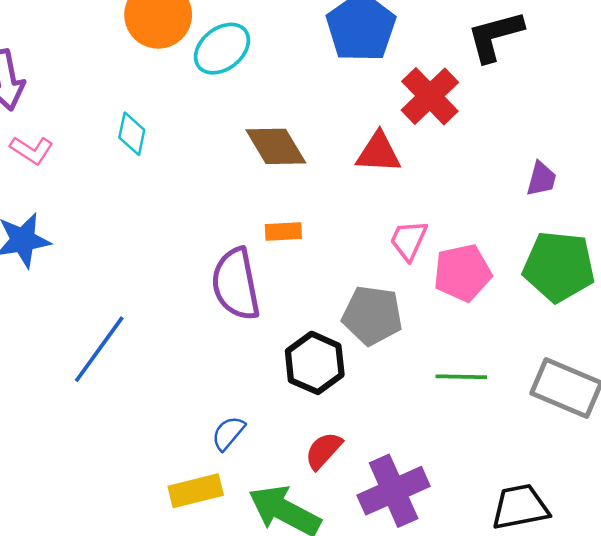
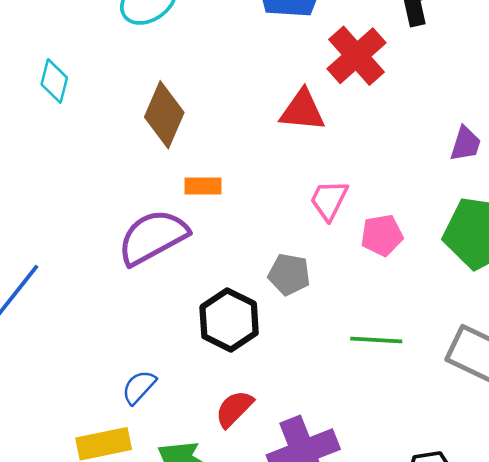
brown diamond: (276, 146) -> (164, 115), moved, turned 52
pink pentagon: (462, 273) -> (382, 235), size x0.7
purple semicircle: (236, 284) -> (153, 237), turned 70
gray pentagon: (372, 315) -> (289, 274), size x0.7

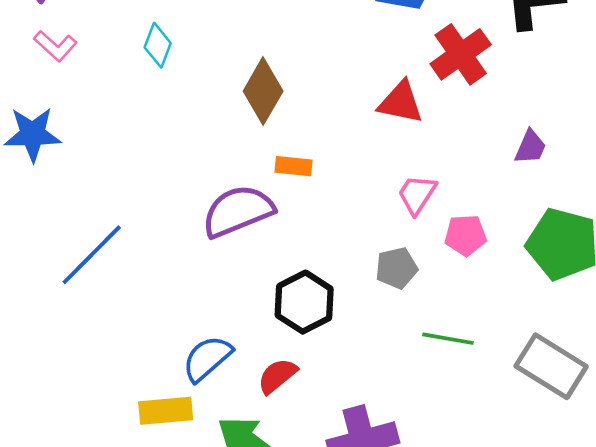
purple trapezoid: (465, 144) -> (530, 147), moved
gray pentagon: (289, 274) -> (396, 268), moved, turned -30
blue semicircle: (139, 387) -> (207, 358), size x1.4
red semicircle: (234, 409) -> (277, 376), moved

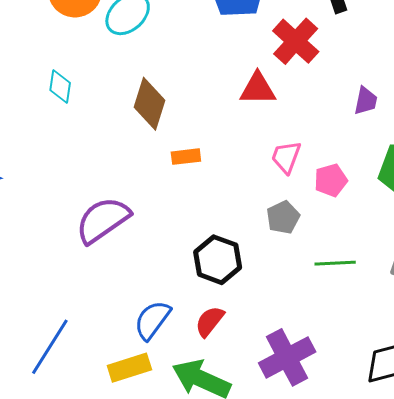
purple semicircle: (238, 211) -> (103, 220), moved
blue line: (92, 255) -> (50, 347), moved

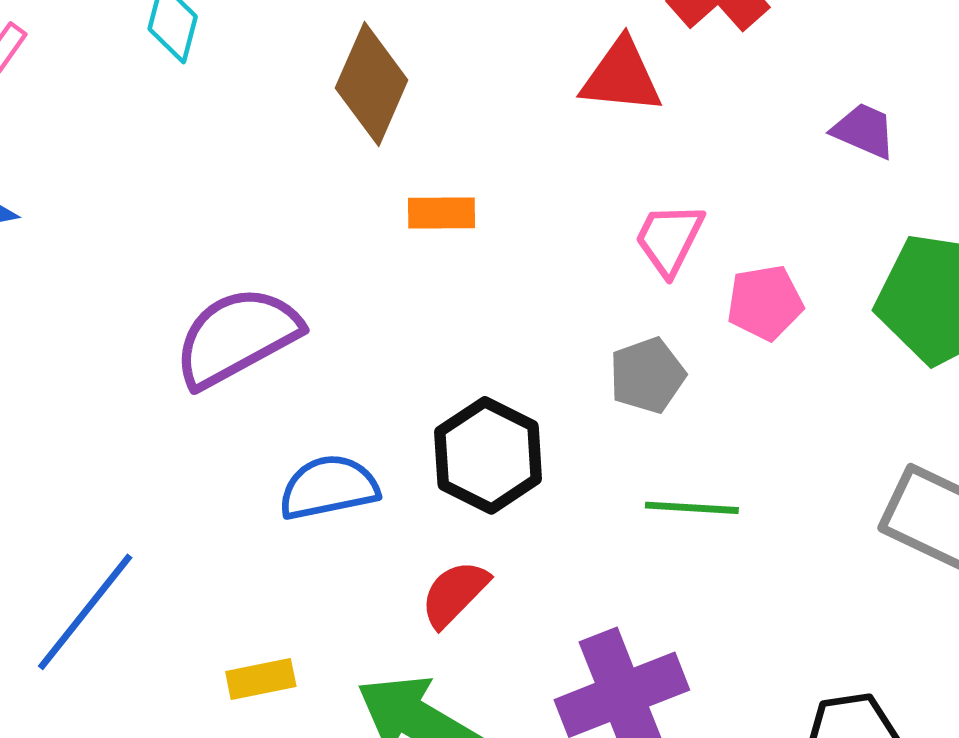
purple trapezoid: (366, 101) -> (864, 131), turned -84
green line: (335, 263) -> (692, 508), moved
blue semicircle: (152, 320) -> (329, 487), moved, turned 36
yellow rectangle: (129, 368) -> (261, 679), size x0.7

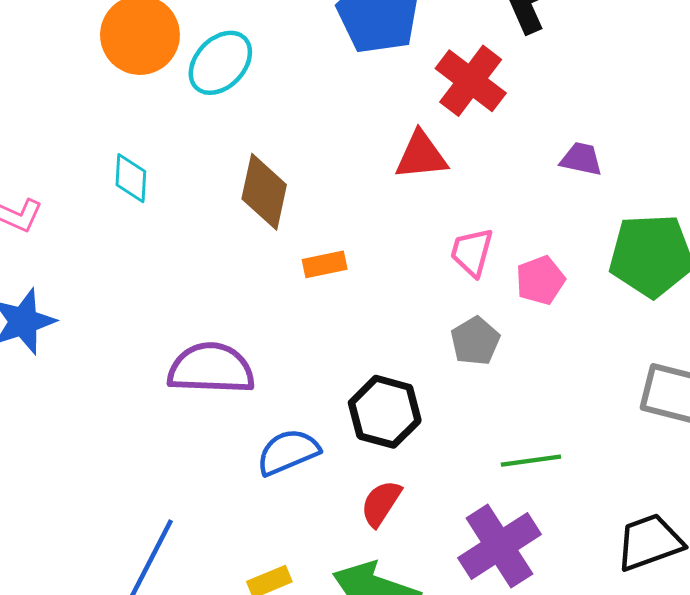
purple semicircle: (237, 337) -> (211, 368), turned 42
green line: (692, 508) -> (531, 461), moved

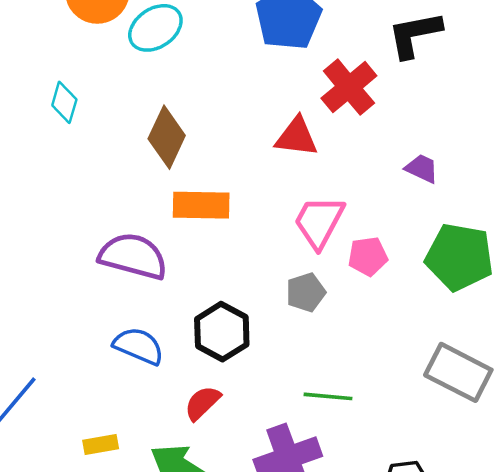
pink trapezoid: (472, 252) -> (319, 222), size x1.4
orange rectangle: (325, 264) -> (201, 205), size x1.6
purple semicircle: (211, 368) -> (133, 256), moved
blue semicircle: (288, 452) -> (139, 346), turned 33

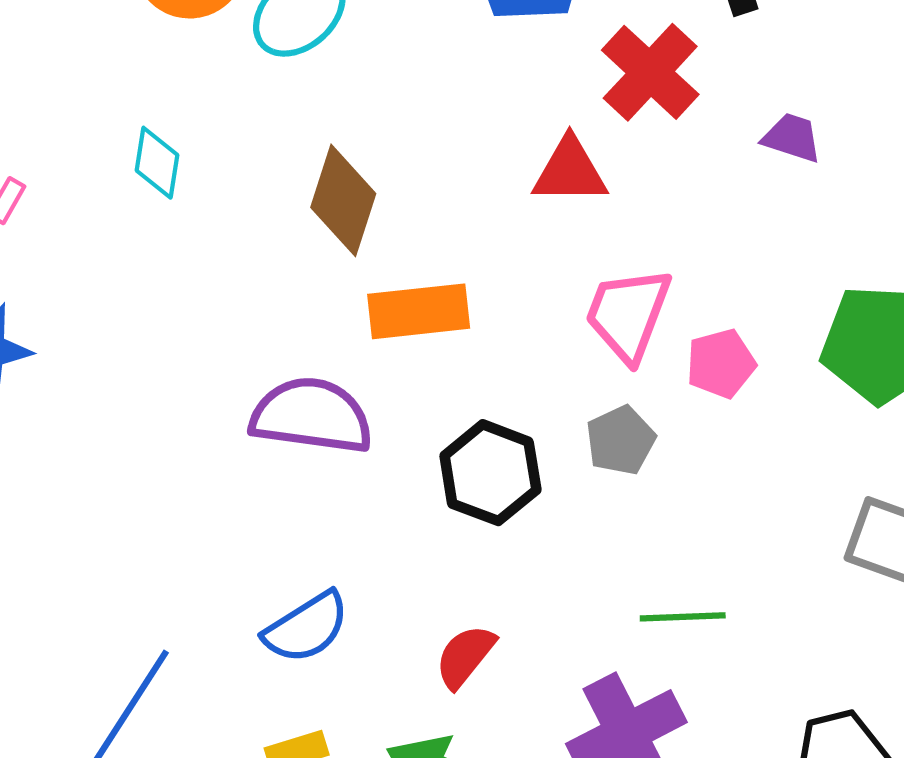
purple trapezoid: (422, 169) -> (792, 138), moved
black hexagon: (222, 332) -> (490, 473), moved
blue semicircle: (139, 346) -> (306, 627), moved, turned 132

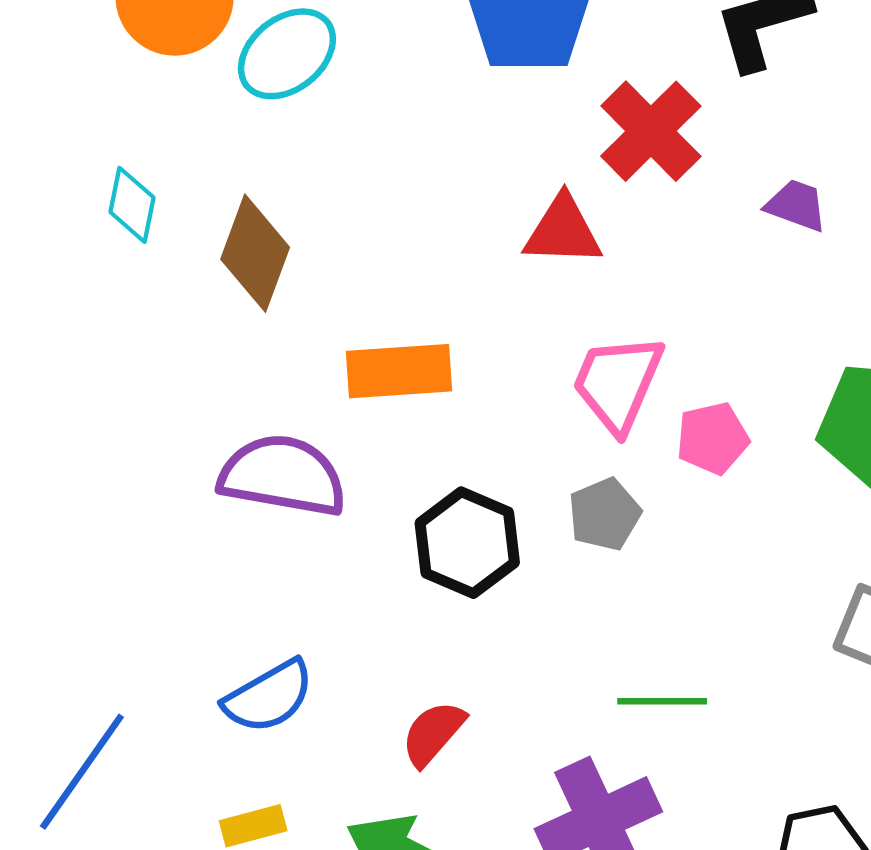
brown diamond: (343, 200) -> (255, 253), moved

